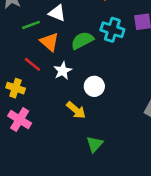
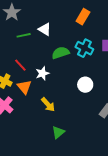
orange triangle: (49, 42) -> (24, 87), moved
white circle: (94, 86) -> (85, 85), moved

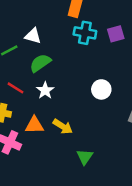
cyan cross: (84, 48) -> (85, 33), moved
green semicircle: (61, 53) -> (40, 63), moved
orange triangle: (24, 87) -> (34, 125), moved, turned -35

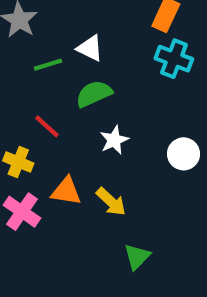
white star: (45, 90) -> (114, 140), moved

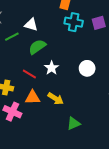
red line: (47, 126) -> (29, 74), moved
green triangle: (137, 257) -> (74, 123), turned 32

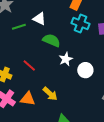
green semicircle: (37, 47) -> (51, 40), moved, turned 48
white star: (52, 68) -> (66, 59), moved
orange triangle: (33, 98) -> (28, 99), moved

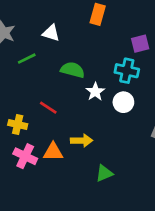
white triangle: (39, 19) -> (51, 33), moved
cyan cross: (80, 24) -> (127, 71), moved
yellow arrow: (50, 94) -> (82, 141), turned -35

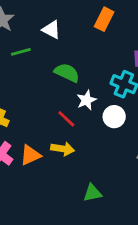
red line: (48, 108) -> (66, 119), moved
orange triangle: (53, 152) -> (30, 155), turned -35
green triangle: (104, 173) -> (93, 193), moved

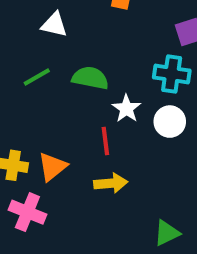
green line: (21, 52) -> (37, 77), moved
red line: (66, 119) -> (105, 141), turned 54
orange triangle: (30, 155) -> (52, 167), moved

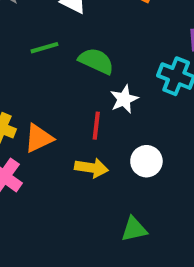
white circle: (170, 122) -> (146, 161), moved

